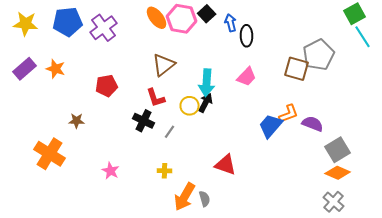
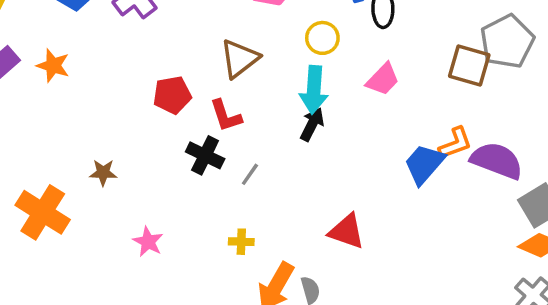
red pentagon: (107, 86) -> (172, 95), moved
yellow circle: (190, 106) -> (322, 38), moved
brown star: (77, 121) -> (103, 173), moved
purple semicircle: (313, 124) -> (497, 161), size x1.4

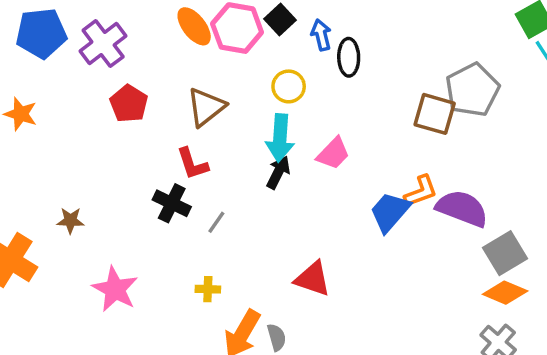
pink trapezoid: (383, 79) -> (333, 153), moved
red pentagon: (172, 95) -> (129, 104), moved, turned -30
pink star: (148, 242) -> (115, 289), size x1.5

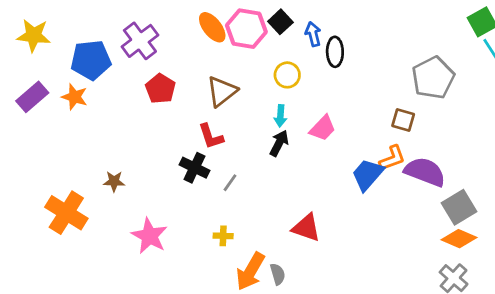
blue pentagon: (41, 33) -> (91, 60), moved
brown square: (435, 114) -> (403, 120), moved, size x0.7
cyan arrow: (280, 138) -> (280, 116), size x0.6

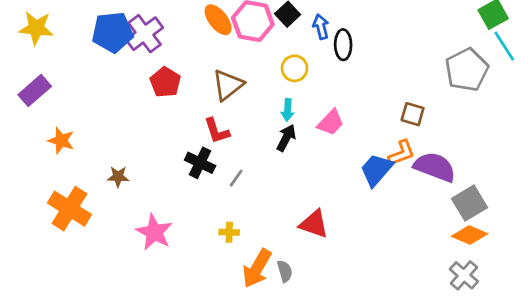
blue pentagon: (91, 60) -> (113, 32), moved
gray pentagon: (433, 78) -> (467, 70), moved
orange star: (75, 97) -> (61, 141), moved

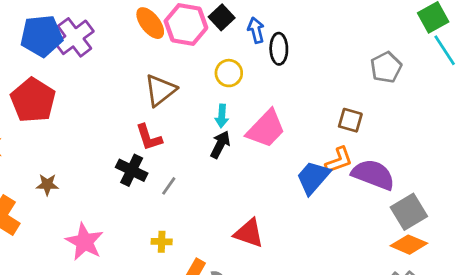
gray pentagon: (467, 70) -> (386, 67), moved, size x0.7
red pentagon: (165, 82) -> (33, 100), moved, size x1.4
pink trapezoid: (331, 123) -> (266, 129), size x1.4

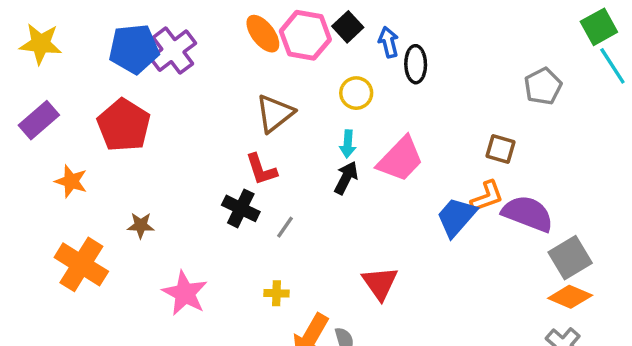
red triangle: (249, 233) -> (380, 283), turned 36

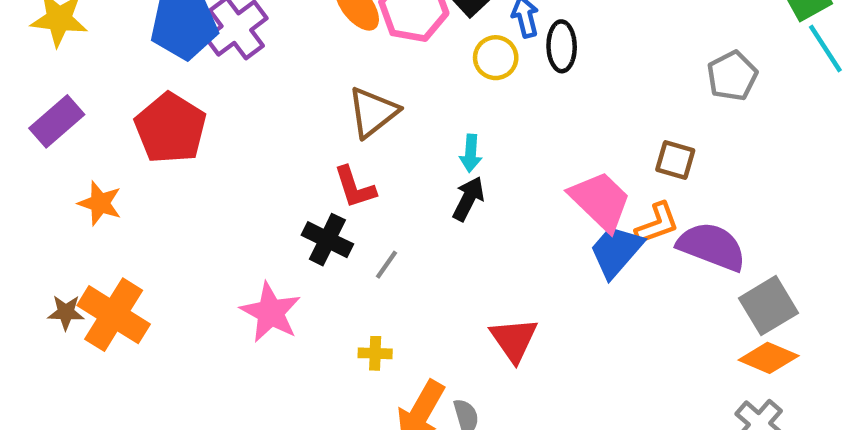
yellow circle: (356, 93) -> (496, 58), moved
pink trapezoid: (400, 159) -> (600, 201), moved, turned -90
brown star: (141, 225) -> (66, 312), moved
pink star: (185, 293) -> (271, 312), moved

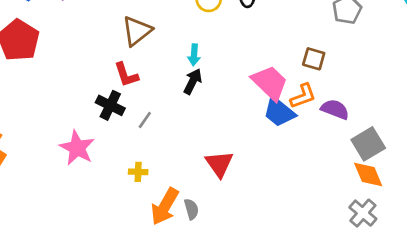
purple semicircle: (712, 246) -> (335, 109), size x0.7
blue trapezoid: (616, 251) -> (279, 112), turned -92
orange diamond: (769, 358) -> (368, 174), turned 44

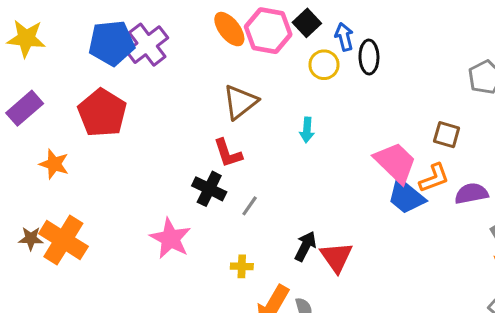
black arrow: (193, 81) -> (305, 246), moved
purple semicircle: (335, 109) -> (471, 193), turned -32

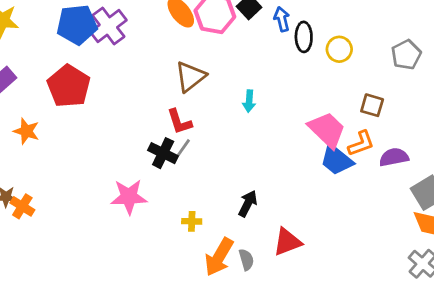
yellow circle: (324, 65) -> (339, 49), moved
gray line: (250, 206) -> (184, 148), moved
pink star: (170, 238) -> (129, 197), turned -30
orange cross: (63, 240) -> (22, 206), moved, size x0.6
red triangle: (336, 257) -> (287, 242), moved, turned 44

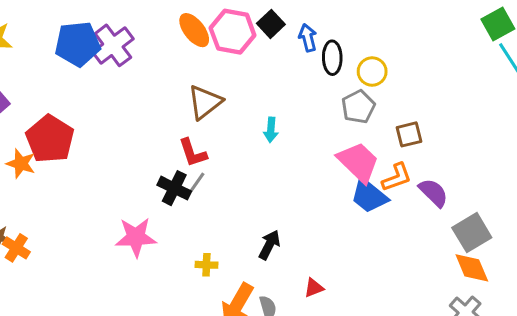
gray pentagon: (406, 55) -> (358, 107), moved
red pentagon: (69, 86) -> (50, 139), moved
brown square: (372, 105) -> (409, 134), turned -30
purple semicircle: (394, 157) -> (433, 193), turned 56
red triangle: (287, 242) -> (314, 288), size x0.6

